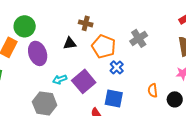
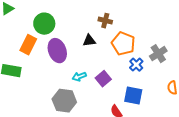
gray cross: (139, 38) -> (158, 54), moved
purple square: (84, 81) -> (103, 79), size x0.7

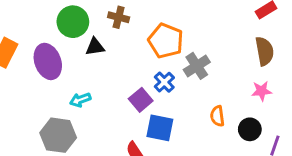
green circle: (44, 24) -> (73, 22), moved
orange pentagon: (123, 44) -> (166, 41), moved
purple square: (103, 79) -> (141, 100), moved

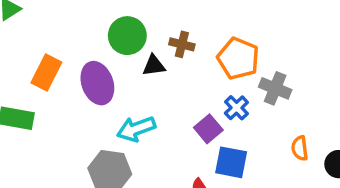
brown cross: (119, 17) -> (182, 44), moved
gray cross: (197, 66) -> (275, 88), turned -35
cyan arrow: (80, 100) -> (136, 129), size x1.5

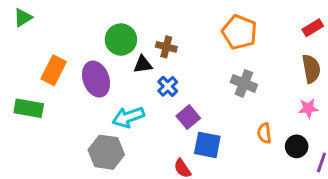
orange pentagon: (238, 58) -> (239, 32), moved
blue cross: (236, 108) -> (168, 86), moved

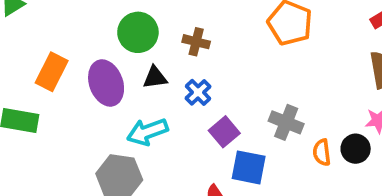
black triangle: (143, 64) -> (155, 77), moved
gray cross: (244, 83) -> (286, 122), moved
black circle: (297, 146) -> (356, 149), moved

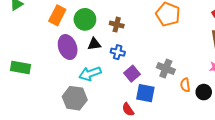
orange rectangle: (52, 72) -> (57, 15), moved
blue cross: (198, 92) -> (118, 52), turned -32
black circle: (356, 149) -> (204, 92), moved

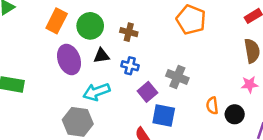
gray cross: (166, 69) -> (177, 77), moved

